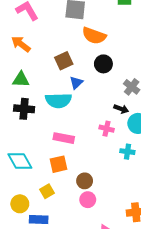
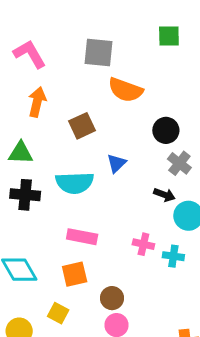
orange arrow: (21, 44) -> (37, 102), moved, turned 66
black circle: (103, 64) -> (166, 130), moved
blue triangle: (76, 83) -> (116, 163), moved
pink cross: (107, 129) -> (143, 244), moved
yellow square: (47, 191) -> (58, 313), turned -32

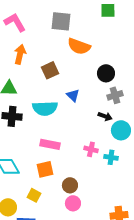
blue triangle: (116, 163) -> (73, 95), turned -32
gray cross: (179, 163) -> (115, 95), turned 35

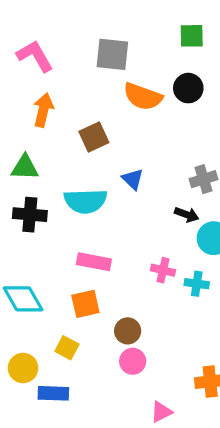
black circle: (106, 73) -> (188, 88), moved

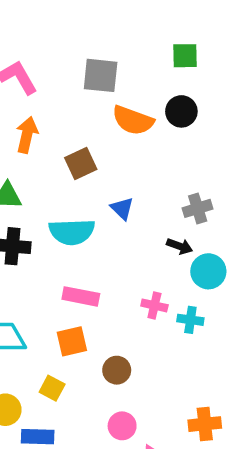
pink circle: (133, 361) -> (122, 426), moved

